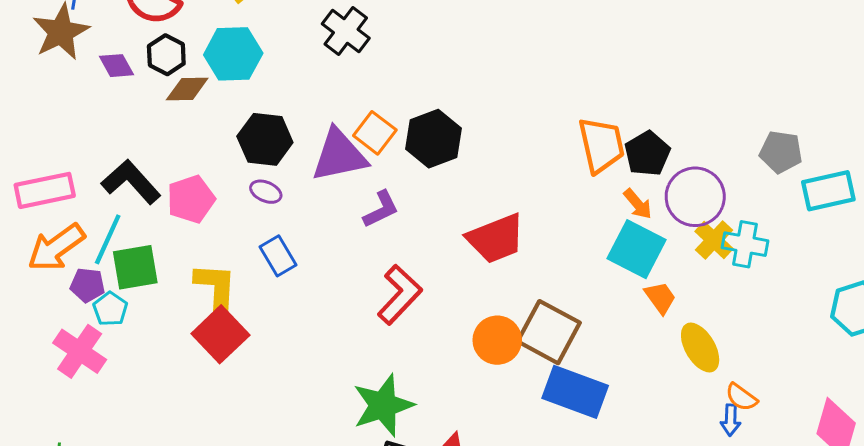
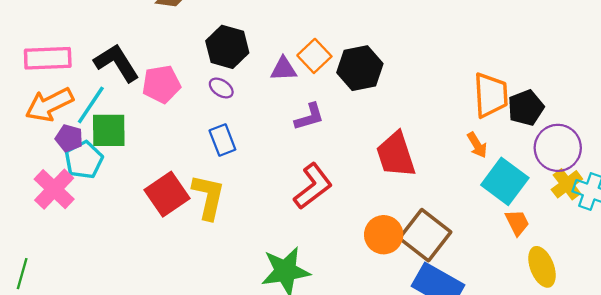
purple triangle: (339, 155) -> (284, 69), size x0.6
orange arrow: (638, 204) -> (477, 145), moved
red trapezoid: (496, 238) -> (396, 155), turned 84
yellow L-shape: (216, 290) -> (208, 197), moved
cyan pentagon: (110, 309) -> (84, 160), size x1.4

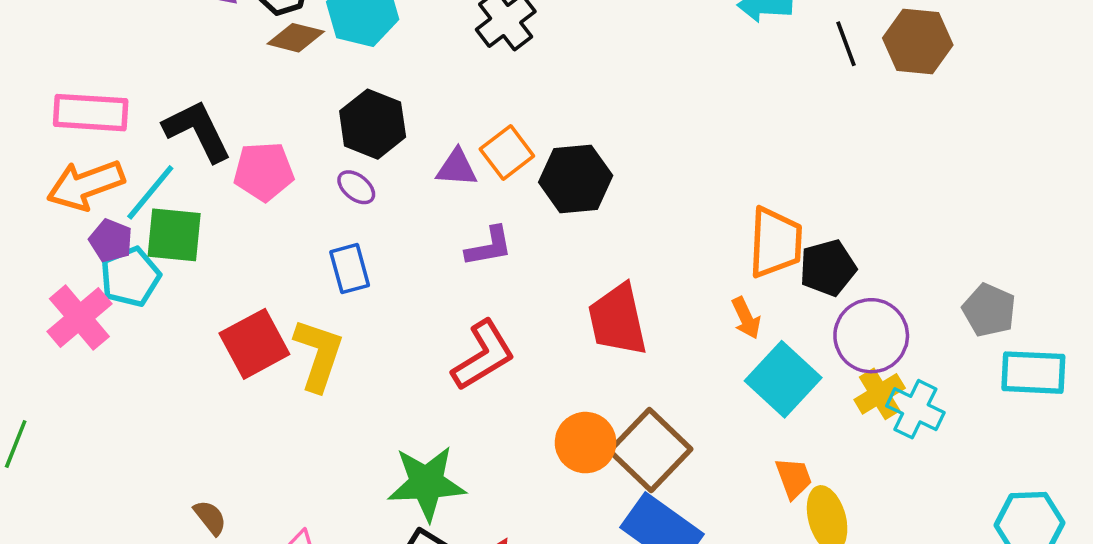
orange trapezoid: (517, 223) -> (794, 478), moved

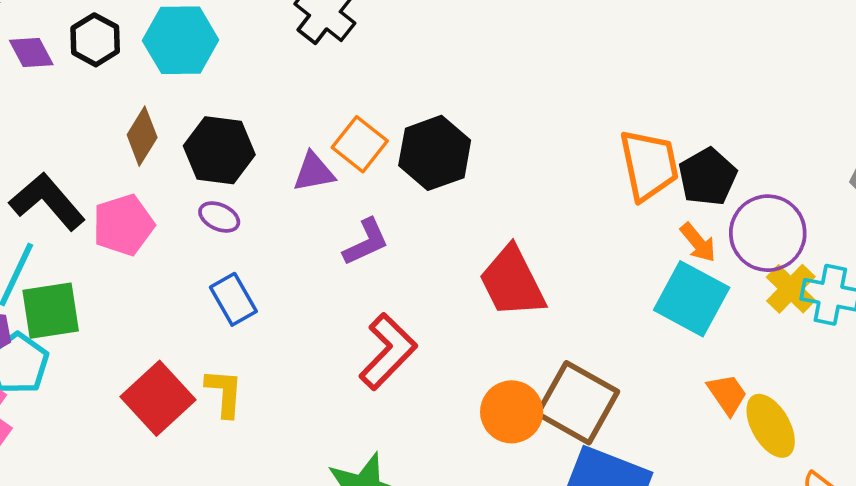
brown diamond: (296, 38) -> (142, 136), moved, turned -58
orange arrow: (746, 318) -> (698, 243), moved
yellow L-shape: (318, 355) -> (224, 393), size x0.7

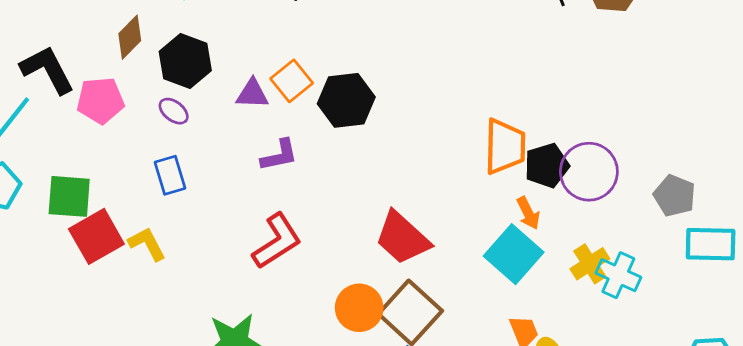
purple circle: (768, 233) -> (589, 172), moved
red trapezoid: (512, 282) -> (402, 238), moved, turned -34
green square: (51, 311) -> (69, 196), moved
yellow L-shape: (224, 393) -> (147, 244), turned -45

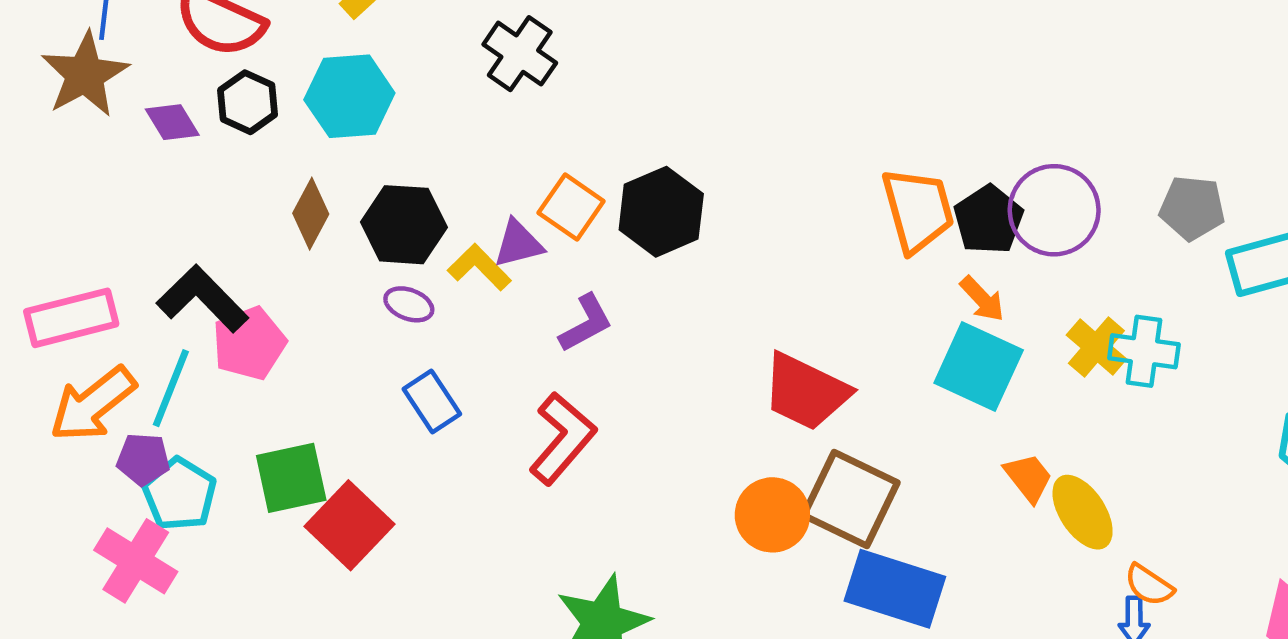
pink pentagon: (100, 100) -> (249, 343), moved
red L-shape: (277, 241) -> (562, 438), moved
yellow L-shape: (147, 244) -> (479, 267), moved

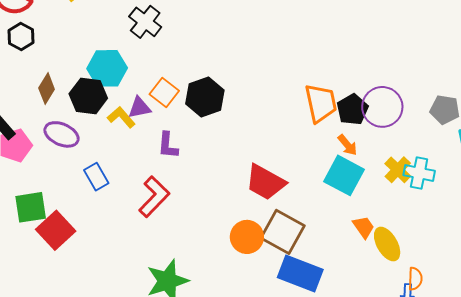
cyan hexagon: (349, 96) -> (107, 68), moved
purple ellipse: (409, 304) -> (61, 134), moved, size x1.6
purple L-shape: (586, 323) -> (168, 145), turned 120
orange semicircle: (1149, 585) -> (415, 279), turned -125

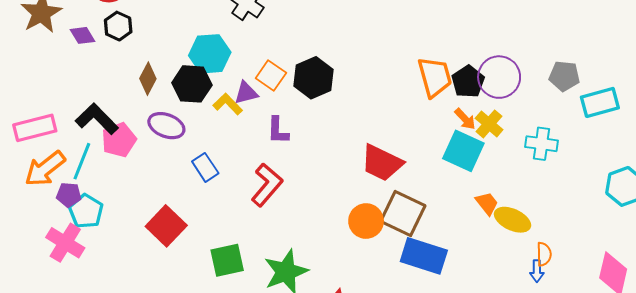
yellow cross: (398, 170) -> (489, 124), moved
green square: (31, 207) -> (227, 260), moved
yellow ellipse: (387, 244) -> (513, 220), turned -32

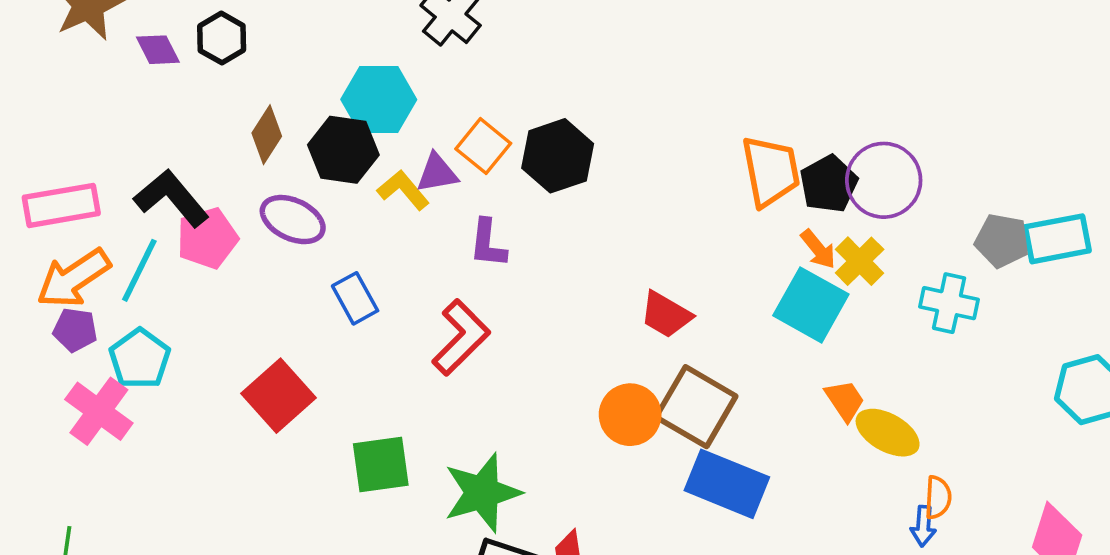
gray pentagon: (564, 76) -> (1002, 241), moved
red trapezoid: (382, 163) -> (666, 315), size x0.7
purple pentagon: (69, 195) -> (75, 330), moved

